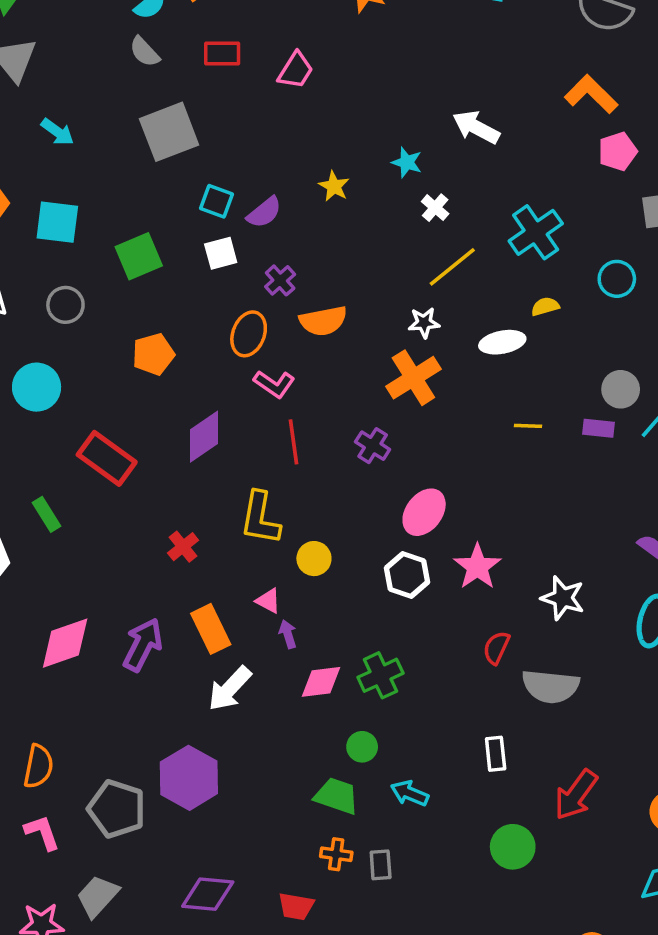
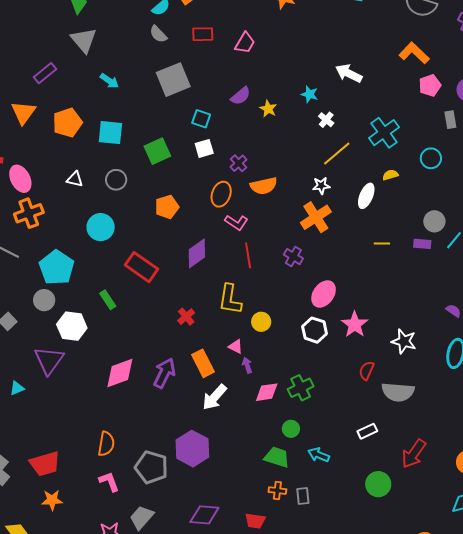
purple semicircle: (264, 212) -> (241, 96), moved
white ellipse: (502, 342) -> (366, 196), turned -55
white rectangle: (496, 754) -> (367, 431), turned 72

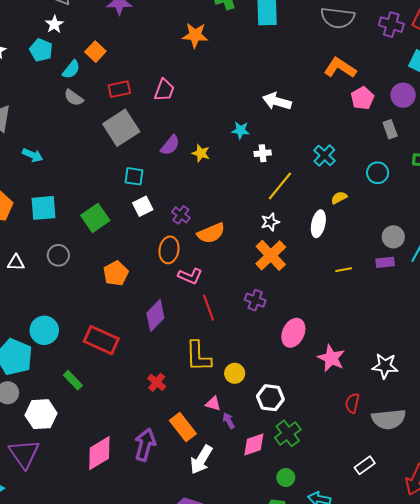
gray square: (173, 80) -> (121, 128), moved
white cross: (326, 120) -> (263, 153), turned -35
cyan cross: (384, 133) -> (324, 155), size x0.7
cyan circle: (101, 227) -> (44, 330), moved
white hexagon: (315, 330) -> (270, 398), moved

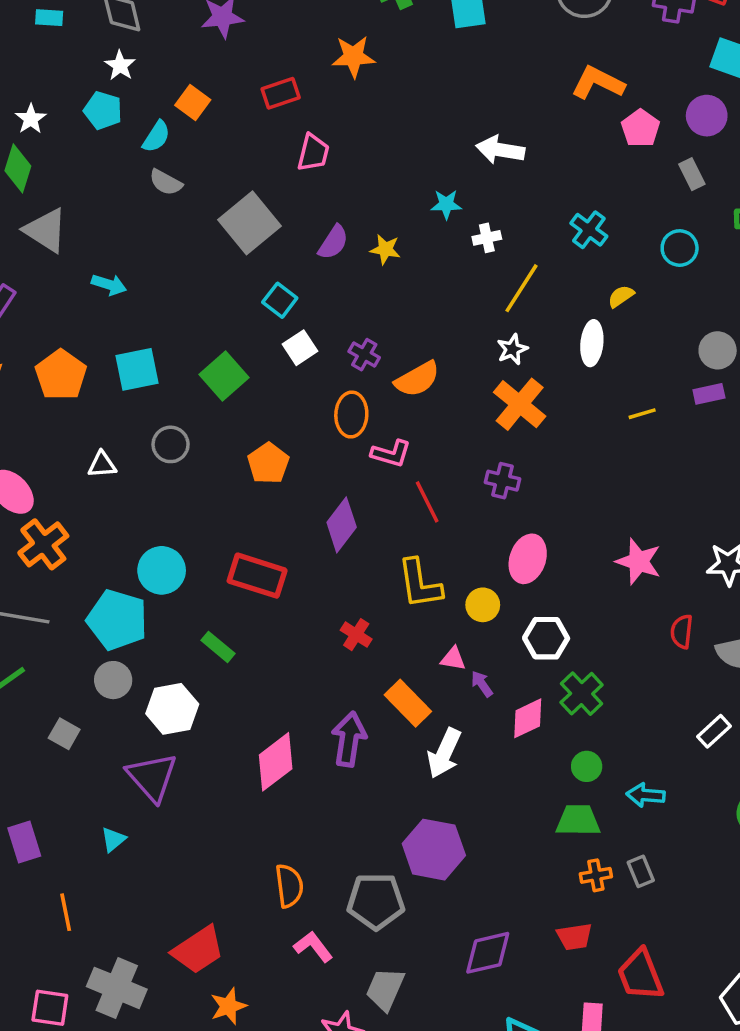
red rectangle: (119, 89) -> (281, 93), moved
cyan square: (134, 176) -> (280, 300), turned 36
pink ellipse: (293, 333) -> (528, 559), moved

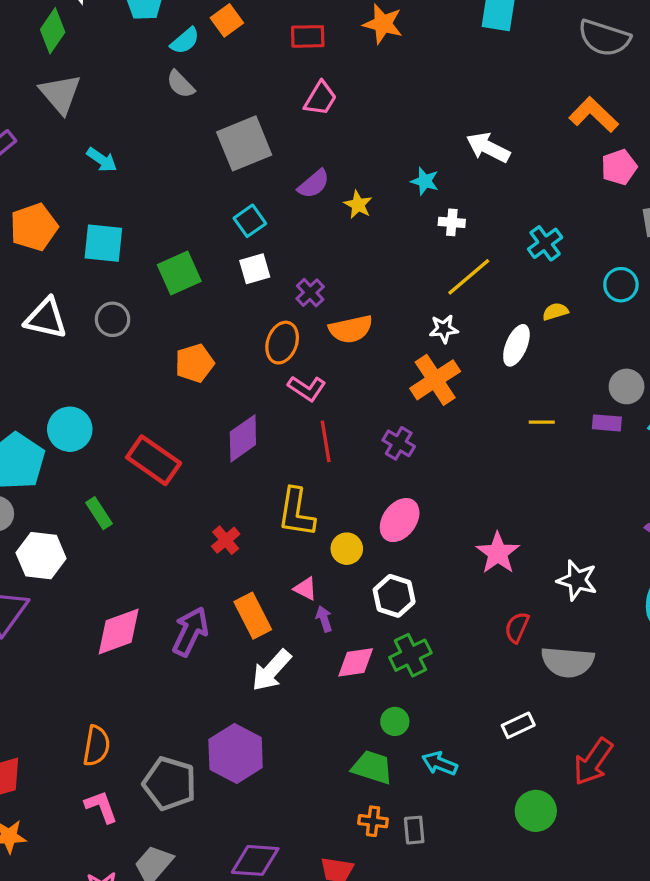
white triangle: (102, 465) -> (46, 318), size x1.6

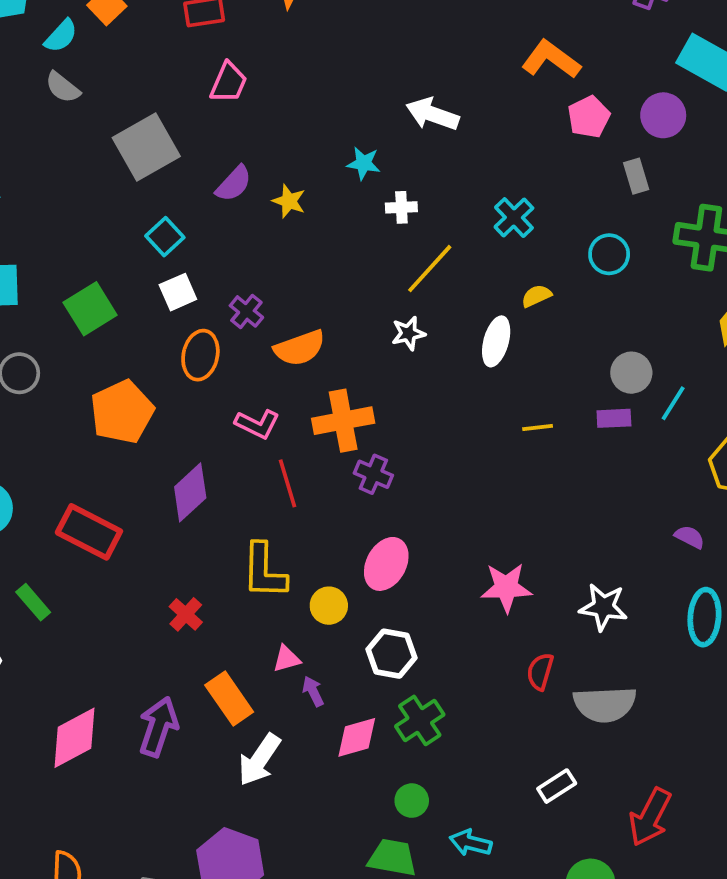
orange ellipse: (282, 343) -> (200, 355), moved
orange pentagon: (195, 363) -> (122, 412), size x1.4
orange cross: (435, 380) -> (343, 421), moved, turned 30
pink star: (498, 553) -> (506, 587), turned -30
pink triangle: (305, 589) -> (287, 659), turned -35

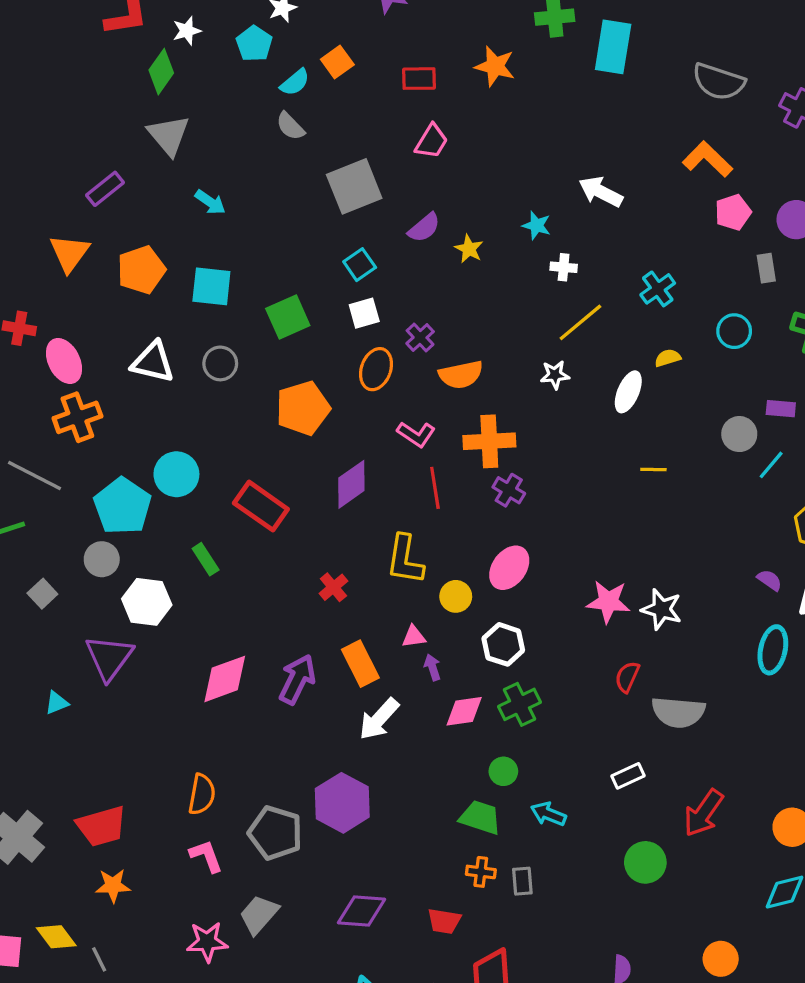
purple rectangle: (614, 418) -> (781, 409), moved
white star: (603, 607) -> (662, 609), moved

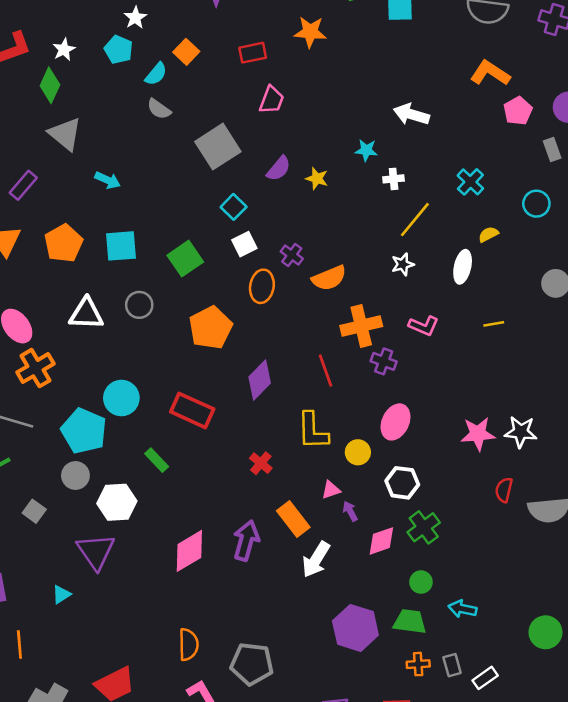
pink L-shape: (416, 434) -> (424, 326), moved
white rectangle: (628, 776) -> (485, 678), moved
purple hexagon: (342, 803) -> (355, 628), moved

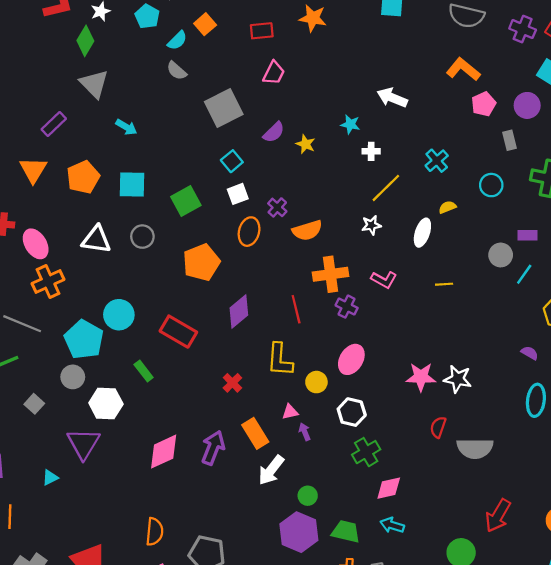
pink diamond: (381, 541) -> (389, 488), moved
green circle: (421, 582) -> (308, 496), moved

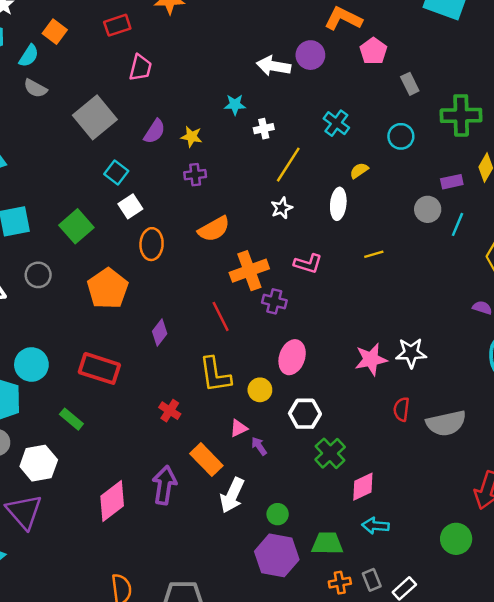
purple circle: (527, 105) -> (310, 55), moved
purple cross: (277, 207) -> (195, 175), moved, turned -36
purple diamond: (239, 312) -> (160, 333), size x0.7

